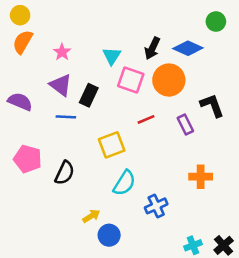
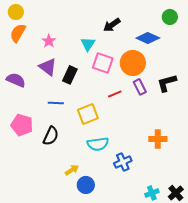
black arrow: (152, 48) -> (112, 25), moved, turned 30
black L-shape: (212, 105) -> (167, 83), turned -85
blue line: (66, 117) -> (56, 103), moved
purple rectangle: (185, 125) -> (140, 87), moved
cyan semicircle: (124, 183) -> (98, 144), turned 50

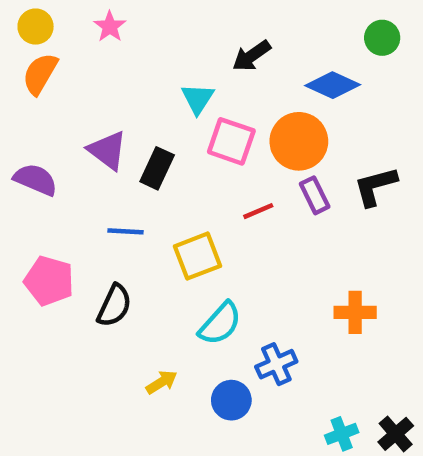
pink star: (49, 41) -> (110, 27), moved
cyan semicircle: (98, 144) -> (220, 324), turned -40
blue circle: (86, 185) -> (231, 400), moved

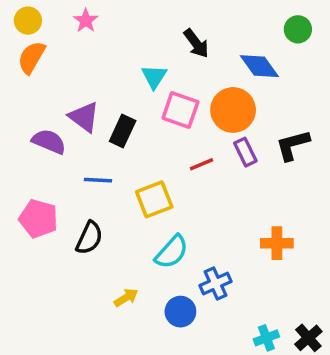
black arrow: (252, 56) -> (196, 43), turned -92
blue diamond: (333, 85) -> (259, 66), turned 30
purple semicircle: (36, 180) -> (49, 142), moved

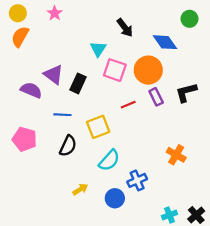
black semicircle: (89, 238) -> (68, 146), moved
orange cross: (277, 243) -> (176, 155), turned 30

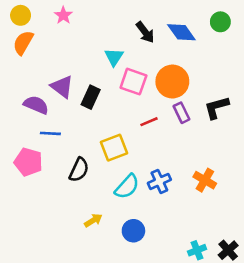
blue diamond: (165, 42) -> (181, 32), moved
blue line: (62, 115) -> (50, 133), moved
blue cross: (137, 180) -> (159, 181), moved

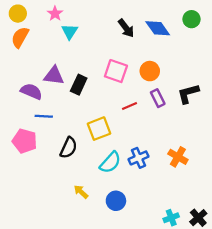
cyan triangle: (114, 57) -> (70, 32), moved
orange circle: (172, 82) -> (150, 71), size x0.7
purple triangle: (62, 87) -> (54, 76), turned -30
yellow arrow: (93, 220) -> (81, 192), turned -105

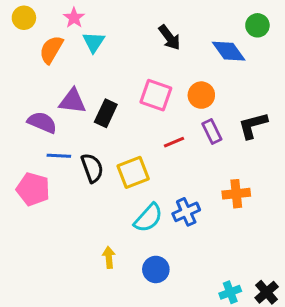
blue diamond: (158, 28) -> (229, 51), moved
orange semicircle: (20, 37) -> (51, 50), moved
black semicircle: (69, 148) -> (92, 168), moved, turned -45
orange cross: (178, 157) -> (236, 194), moved, turned -36
yellow arrow: (81, 192) -> (109, 257), turned 42

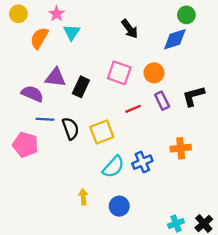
green circle: (257, 25) -> (186, 15), moved
blue diamond: (229, 51) -> (175, 39), turned -72

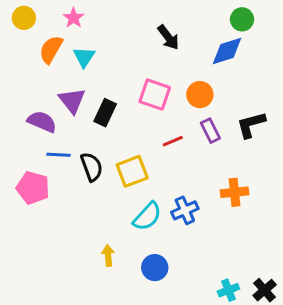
cyan triangle: (72, 32) -> (84, 57), moved
purple triangle: (55, 77) -> (72, 101), turned 45

